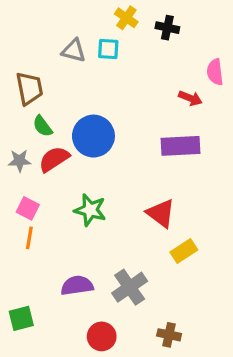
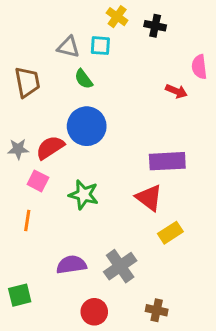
green semicircle: (43, 126) -> (84, 79), moved
purple rectangle: (181, 146) -> (167, 161), moved
pink square: (28, 208) -> (38, 181), moved

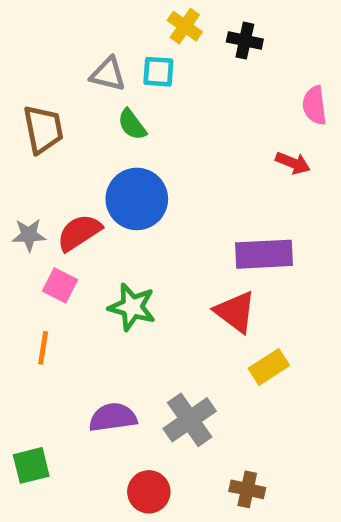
red arrow: (176, 91) -> (293, 163), moved

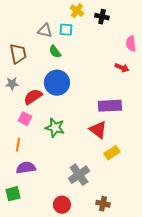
gray star: (29, 235) -> (12, 84), moved
purple semicircle: (113, 417) -> (26, 168), moved

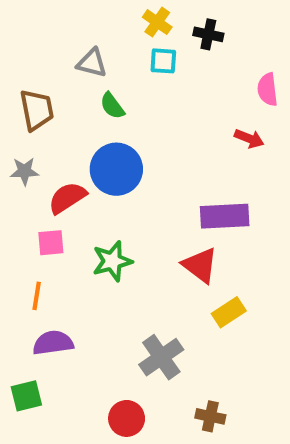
cyan square: (66, 30) -> (163, 61), moved
pink square: (25, 119) -> (51, 243), turned -32
green star: (55, 128) -> (112, 261), turned -30

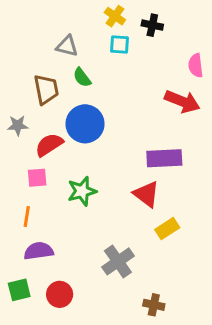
brown trapezoid: (37, 110) -> (46, 89), moved
red arrow: (249, 139) -> (182, 101), size x1.6
red circle: (127, 418) -> (60, 294), moved

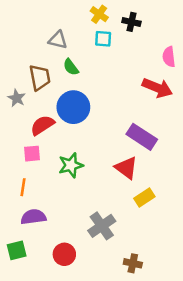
gray star: (18, 125) -> (17, 98), moved, turned 30
purple rectangle: (164, 158) -> (142, 137), turned 36
red circle: (60, 294) -> (64, 254), moved

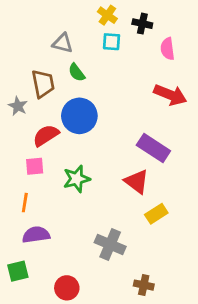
pink semicircle: (169, 57) -> (167, 49), moved
gray cross: (102, 226) -> (110, 245), turned -32
red circle: (64, 254) -> (67, 288), moved

